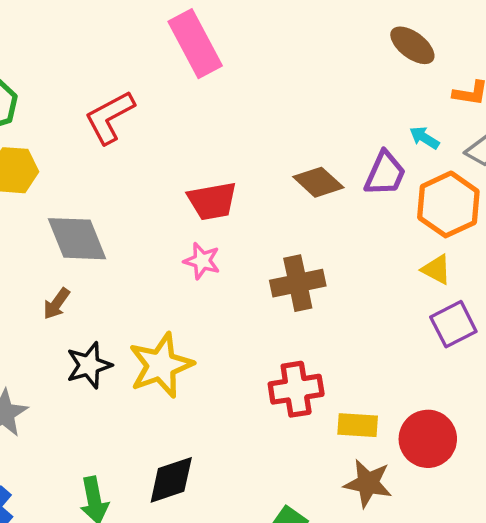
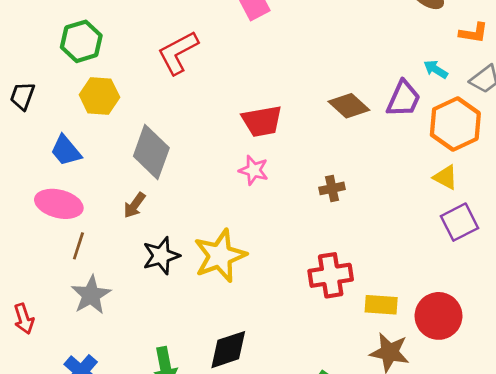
gray diamond: (77, 239) -> (151, 152), turned 42
brown cross: (298, 283) -> (332, 188), size x0.6

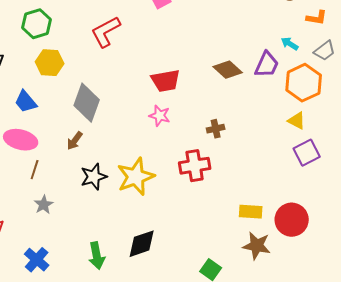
red cross: (331, 275) -> (195, 166), moved
gray star: (91, 295) -> (44, 205), size x0.7

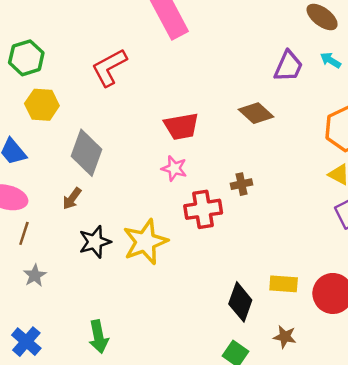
cyan arrow: (290, 44) -> (330, 60), moved
purple trapezoid: (267, 65) -> (288, 66), moved
red cross: (195, 166) -> (203, 209), moved
black diamond: (142, 244) -> (240, 302), moved, turned -52
brown star: (257, 246) -> (285, 337), moved, size x0.7

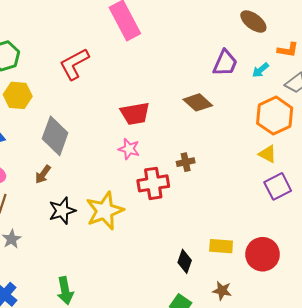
cyan arrow: (330, 60) -> (260, 70), moved, turned -72
black diamond: (240, 302) -> (185, 261), size x0.7

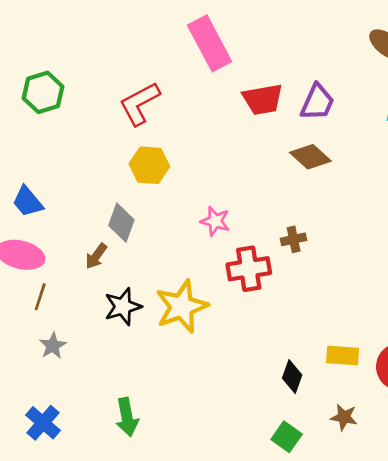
purple trapezoid: (225, 63) -> (317, 102), moved
yellow hexagon: (18, 95) -> (149, 165), moved
red trapezoid: (135, 114) -> (263, 99), moved
gray diamond: (55, 136) -> (121, 223), moved, size x0.7

